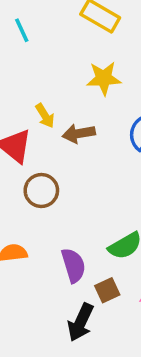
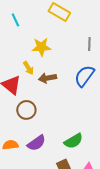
yellow star: (104, 78) -> (41, 47), moved
purple semicircle: (73, 265) -> (36, 143), moved, turned 72

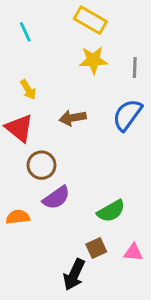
yellow star: (41, 47) -> (93, 60), moved
yellow arrow: (28, 68) -> (28, 90), moved
purple semicircle: (36, 143) -> (56, 198), moved

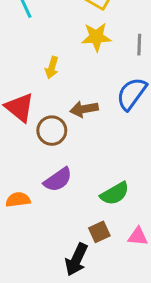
yellow arrow: (28, 90) -> (52, 68), moved, turned 48
brown arrow: (73, 118) -> (84, 109), moved
brown circle: (42, 165) -> (52, 131), moved

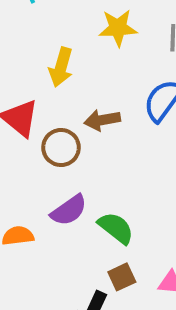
yellow arrow: (52, 68) -> (61, 67), size x1.4
green semicircle: (115, 193) -> (116, 228), moved, turned -112

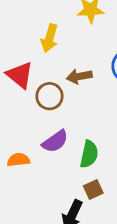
green semicircle: (116, 228) -> (89, 154), turned 64

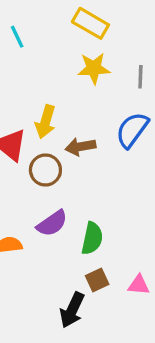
yellow arrow: (49, 38) -> (45, 122), moved

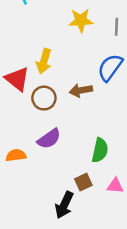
brown arrow: (80, 147) -> (81, 90), moved
green semicircle: (92, 238) -> (100, 150), moved

